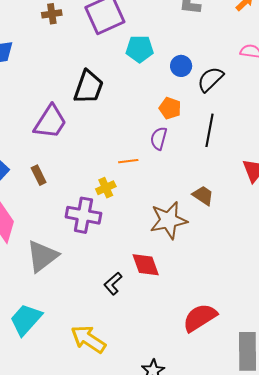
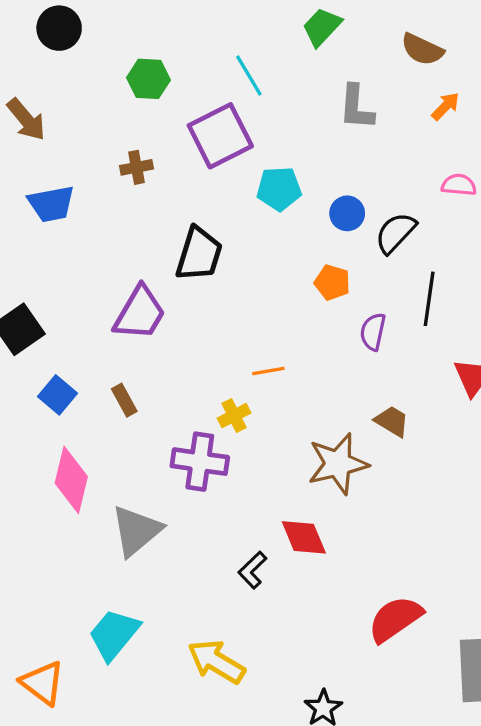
brown cross: (52, 14) -> (136, 167), moved
black line: (210, 130) -> (429, 299), moved
purple semicircle: (159, 138) -> (373, 332), moved

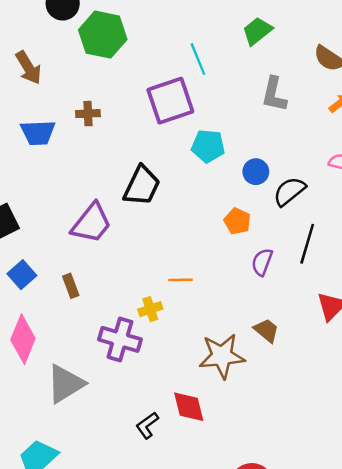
green hexagon: (148, 79) -> (103, 35), moved, size x1.5
brown cross: (136, 167) -> (88, 114), moved

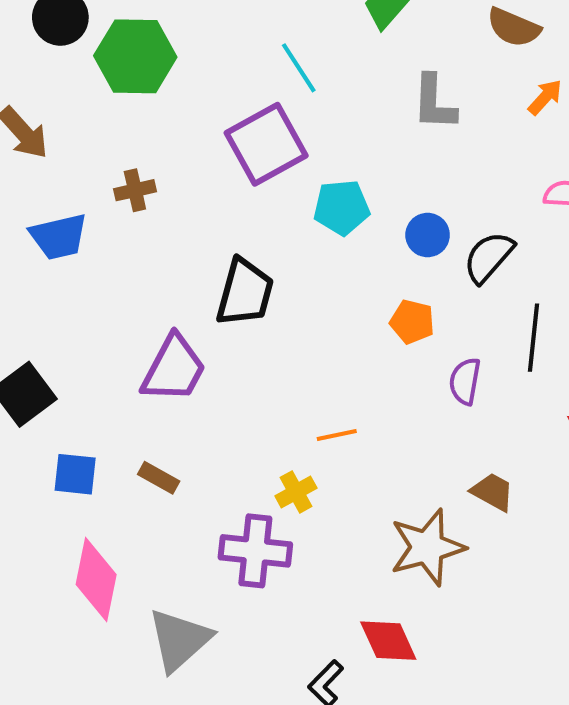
blue square: (22, 275) -> (75, 474), turned -32
brown rectangle: (71, 286) -> (159, 478), turned -30

